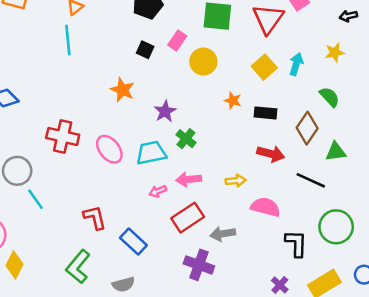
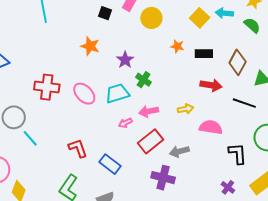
cyan arrow: (296, 64) -> (224, 13), turned -96
green semicircle: (330, 97) -> (252, 25), moved

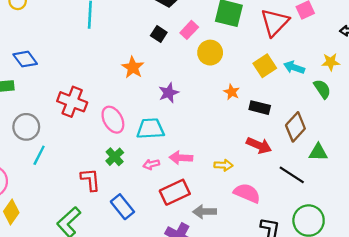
green cross: (143, 80) -> (115, 157), moved
cyan line: (30, 138) -> (39, 155), turned 54

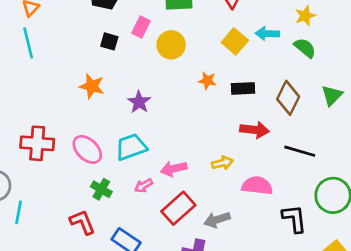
green triangle: (318, 152) -> (332, 95), moved, turned -30

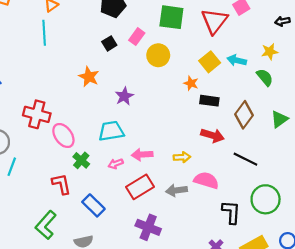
black square: (109, 41) -> (109, 43), turned 32
orange star: (207, 81) -> (191, 83), moved
pink ellipse: (87, 149) -> (63, 135), moved
gray arrow: (217, 220) -> (176, 190), moved

